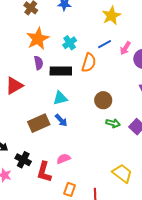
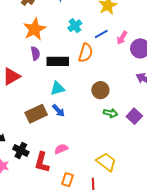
cyan cross: (70, 43) -> (75, 26), moved
yellow trapezoid: (122, 173) -> (106, 162), moved

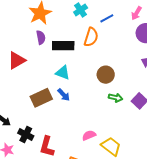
pink arrow: (122, 38) -> (136, 13), moved
cyan triangle: (57, 88) -> (63, 73), turned 35
pink semicircle: (61, 149) -> (89, 135), moved

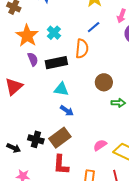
cyan cross: (81, 10) -> (54, 33), moved
brown rectangle: (41, 98) -> (60, 138), moved
black cross: (26, 134) -> (36, 139), moved

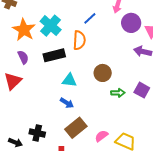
cyan cross: (54, 33) -> (51, 26), size x1.5
purple semicircle: (33, 59) -> (23, 57), moved
cyan triangle: (61, 89) -> (69, 80), moved
brown rectangle: (60, 138) -> (76, 128), moved

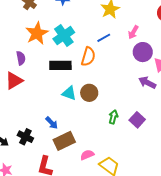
purple semicircle: (23, 57) -> (21, 58), moved
brown circle: (103, 73) -> (89, 93), moved
green arrow: (118, 93) -> (113, 117), turned -88
blue arrow: (67, 103) -> (52, 123), moved

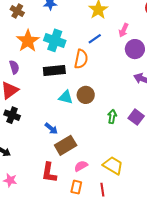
cyan cross: (64, 36) -> (55, 40), turned -30
black cross: (25, 137) -> (12, 115), moved
pink semicircle: (87, 155) -> (81, 166), moved

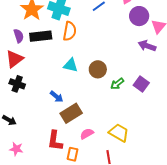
orange semicircle: (81, 59) -> (70, 31), moved
black rectangle: (54, 70) -> (41, 36), moved
brown circle: (86, 95) -> (98, 69), moved
green arrow: (112, 116) -> (117, 84), turned -136
orange rectangle: (76, 187) -> (72, 154), moved

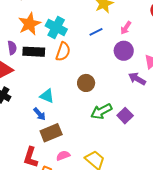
purple circle: (139, 16) -> (124, 51), moved
cyan triangle: (71, 65) -> (47, 96), moved
brown circle: (98, 69) -> (86, 83), moved
green arrow: (117, 84) -> (101, 111), size x1.5

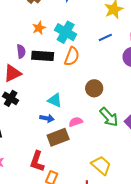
orange star: (29, 24) -> (39, 28), size x0.6
green arrow: (101, 111) -> (109, 117), turned -105
blue arrow: (39, 114) -> (47, 118), turned -40
pink semicircle: (63, 156) -> (76, 122), moved

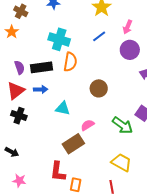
orange star: (39, 28) -> (12, 32), moved
green arrow: (109, 117) -> (123, 125), moved
blue arrow: (47, 118) -> (41, 89), moved

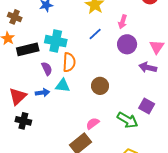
purple semicircle: (20, 67) -> (47, 69), moved
black rectangle: (42, 67) -> (28, 49), moved
cyan triangle: (63, 108) -> (63, 86), moved

